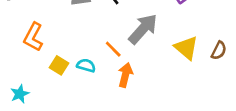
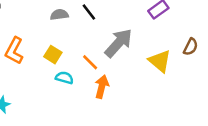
brown semicircle: (219, 51) -> (191, 47), moved
yellow square: (59, 65) -> (53, 55), moved

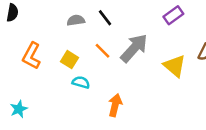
orange line: (90, 62) -> (102, 51), moved
orange arrow: (102, 87) -> (115, 105), moved

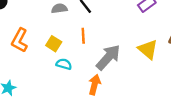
gray arrow: (134, 48) -> (108, 57), moved
orange line: (102, 51) -> (83, 36), turned 42

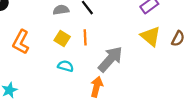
yellow square: (54, 44) -> (62, 39), moved
yellow triangle: (148, 49) -> (150, 36), moved

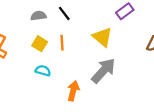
yellow triangle: (150, 36) -> (102, 37), moved
gray arrow: (110, 59) -> (103, 71), moved

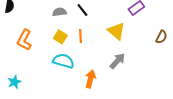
cyan semicircle: (43, 71) -> (63, 61), size x1.5
gray arrow: (103, 71) -> (117, 61), size x0.7

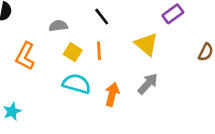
gray semicircle: (59, 12) -> (58, 26), moved
orange arrow: (90, 79) -> (112, 94), moved

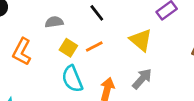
orange line: (99, 51) -> (94, 47), turned 66
cyan semicircle: (77, 84) -> (72, 79), turned -128

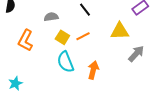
yellow triangle: (141, 40) -> (120, 31), turned -42
gray arrow: (142, 79) -> (136, 54), moved

